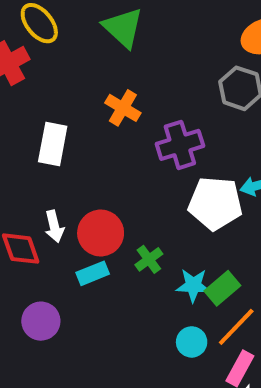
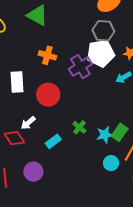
white pentagon: (215, 203) -> (101, 53), moved
white arrow: (54, 226) -> (28, 123), turned 77
red circle: (101, 233) -> (48, 95), moved

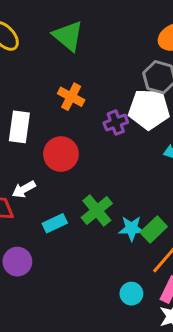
purple cross: (80, 67) -> (116, 123), size x0.7
green cross: (79, 127) -> (97, 211), size x1.5
cyan circle: (111, 163) -> (131, 294), moved

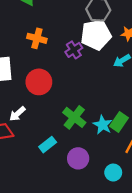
cyan rectangle: (55, 223) -> (48, 145), moved
cyan star: (132, 228) -> (103, 125), turned -30
purple circle: (17, 262) -> (78, 158), moved

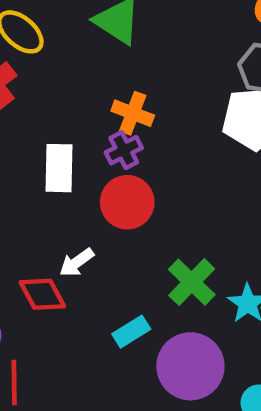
purple cross: (74, 50) -> (124, 150), moved
purple circle: (78, 158) -> (190, 366), size x1.5

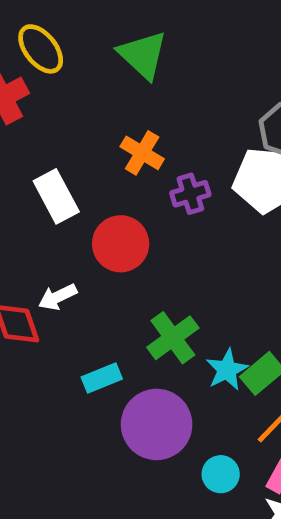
purple cross: (124, 150) -> (190, 194), moved
white rectangle: (59, 168) -> (56, 196), turned -39

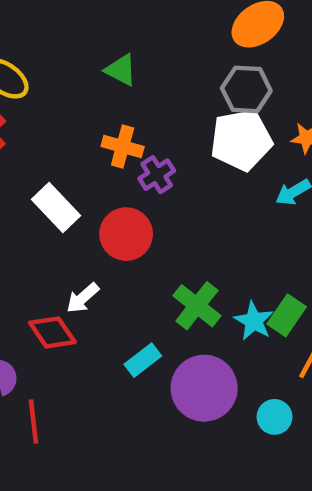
green triangle: (143, 55) -> (121, 70), moved, size x0.7
purple cross: (190, 194) -> (157, 175), moved

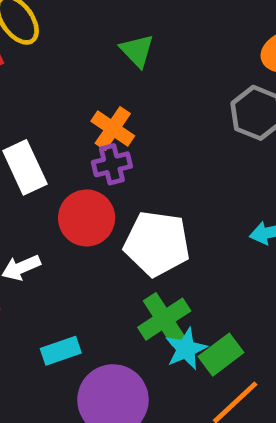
white pentagon: (241, 140) -> (157, 244), moved
purple cross: (157, 175) -> (112, 164), moved
green cross: (197, 306) -> (164, 319), moved

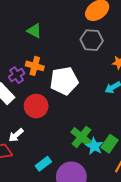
purple cross: (112, 164) -> (17, 75), moved
white pentagon: (157, 244) -> (64, 81), moved

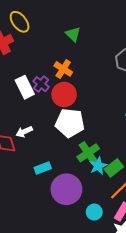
purple cross: (17, 75) -> (41, 84), moved, turned -35
white pentagon: (64, 81) -> (70, 123), moved
red circle: (36, 106) -> (64, 95), moved

